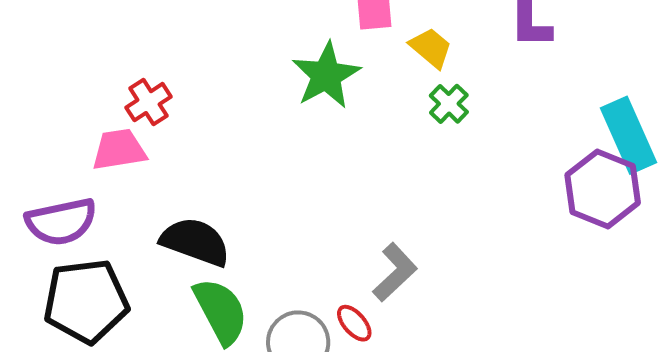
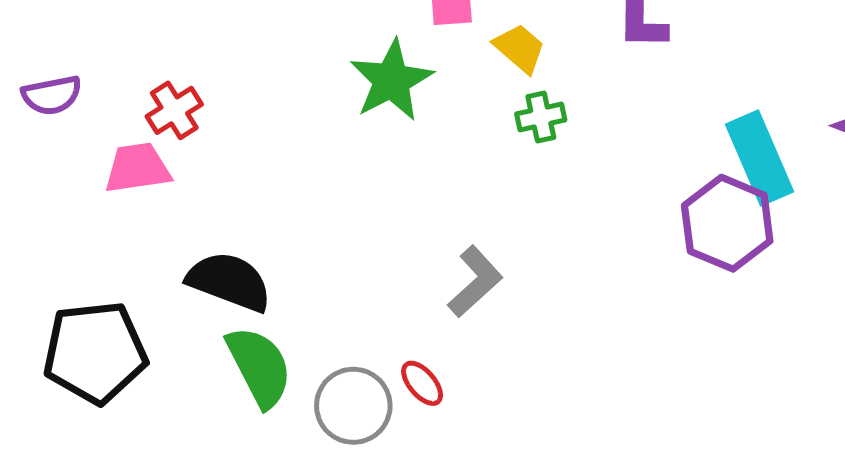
green cross: (449, 104) -> (541, 117), turned 33
purple semicircle: (61, 222) -> (52, 95), moved, size x0.7
gray L-shape: (395, 272) -> (475, 282), moved

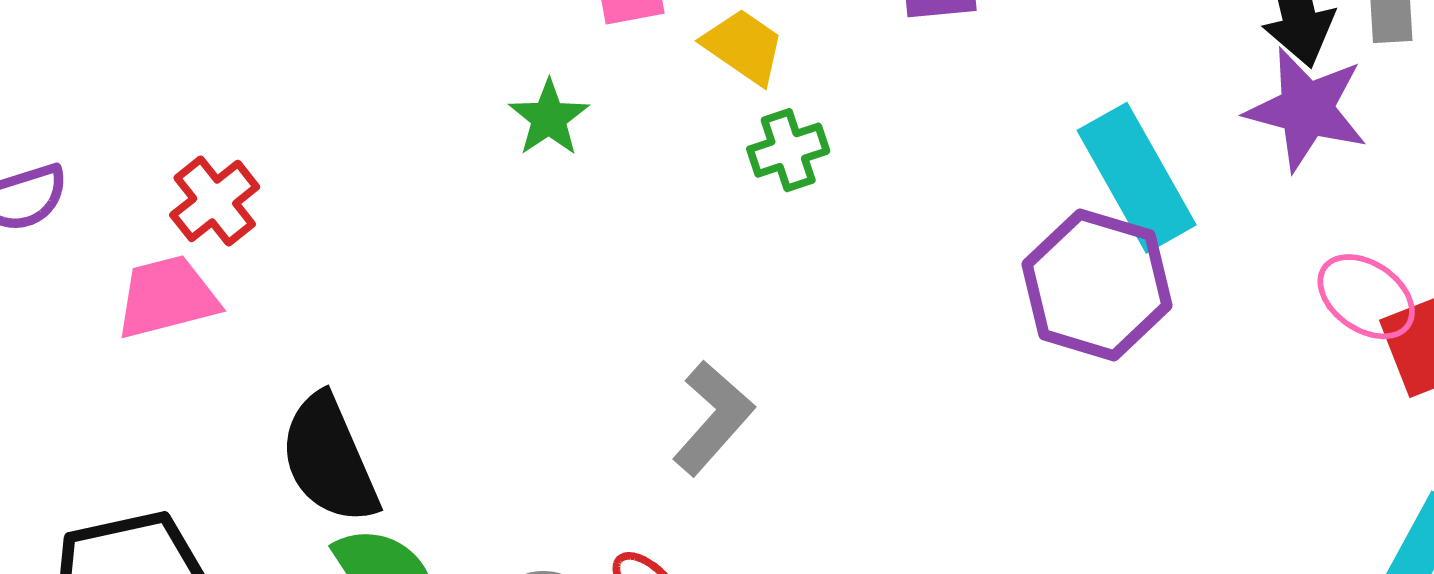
green star: (391, 80) -> (549, 118), size x0.6
black semicircle: (229, 282) -> (329, 459), turned -128

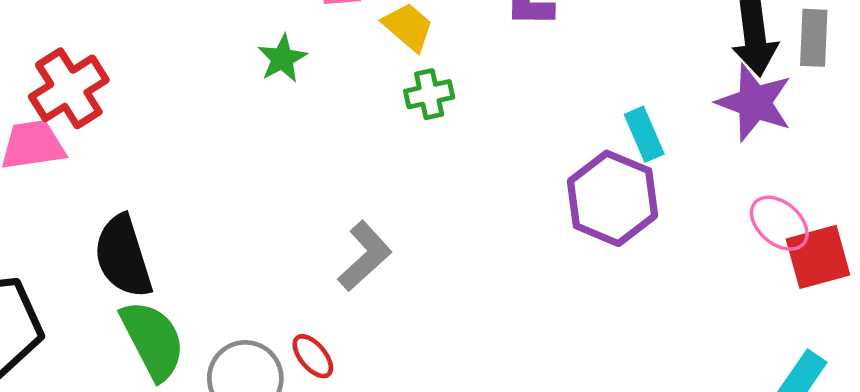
cyan rectangle: (1137, 178) -> (644, 134), size x0.6
red cross: (215, 201) -> (69, 88), size x1.4

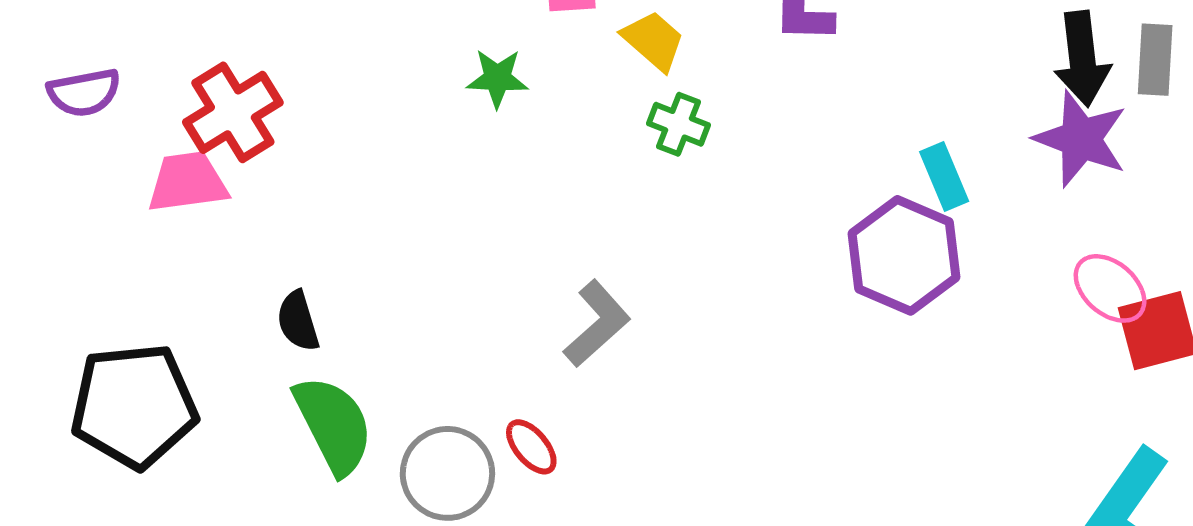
green star: (282, 58) -> (497, 78), turned 30
green cross: (429, 94) -> (679, 124), turned 33
black semicircle: (123, 256) -> (298, 321), size x0.6

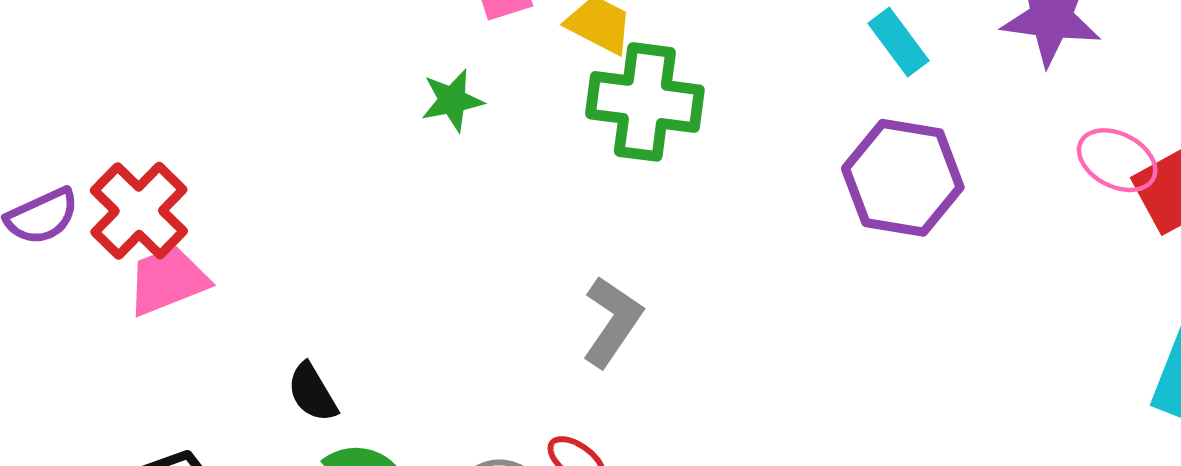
red cross: (233, 112) -> (139, 211), moved
green cross: (679, 124) -> (645, 102), size x1.8
cyan rectangle: (944, 177) -> (899, 42), moved

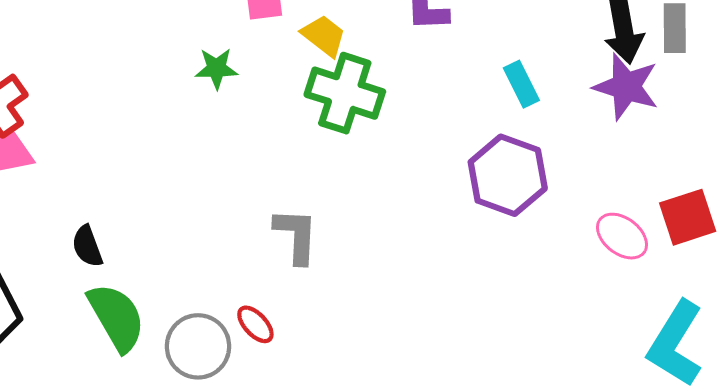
pink ellipse: (1117, 160) -> (622, 236), moved
gray L-shape: (612, 322) -> (296, 236), turned -42

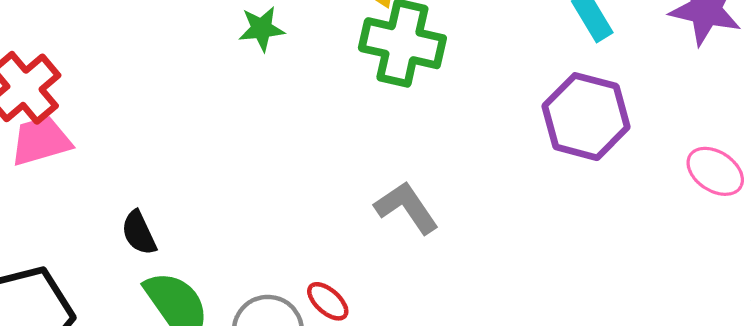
gray L-shape: (296, 236) -> (407, 208), moved, turned -32

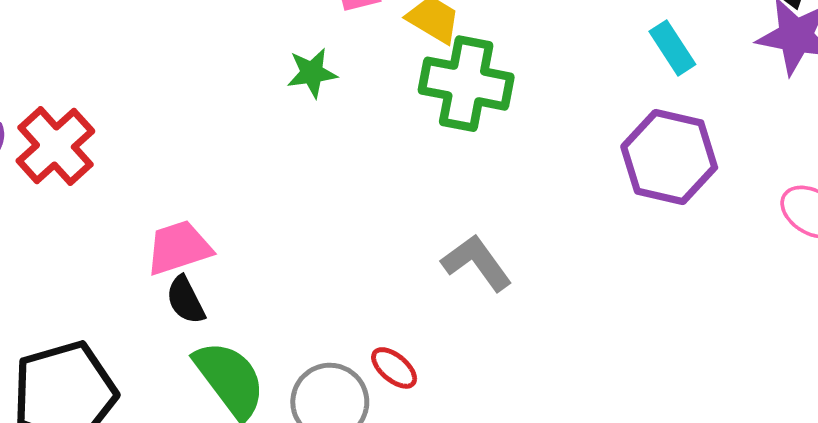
pink trapezoid: (41, 141) -> (179, 248), moved

